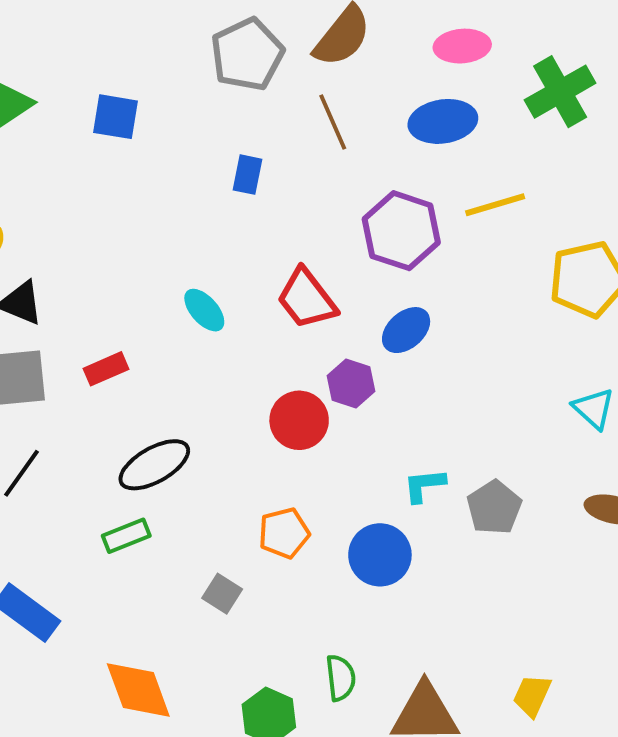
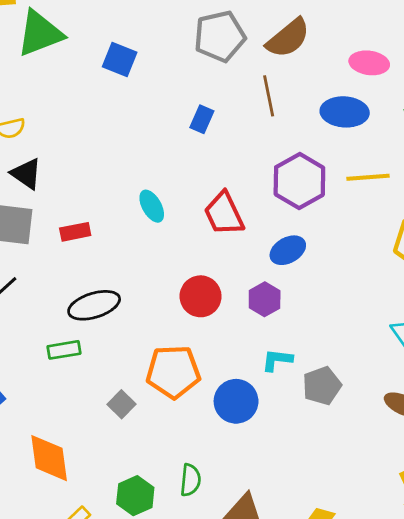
purple hexagon: (351, 383) -> (265, 299), moved
orange pentagon: (284, 533) -> (173, 372), size x1.5

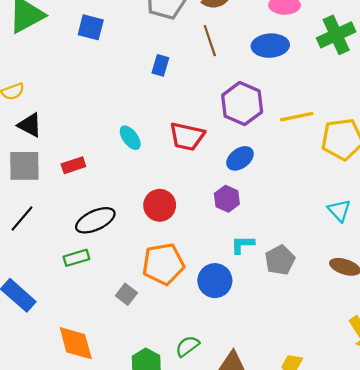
yellow line: (368, 177) -> (297, 117), moved
red trapezoid: (224, 214) -> (187, 136), turned -45
red circle: (201, 296) -> (160, 205), moved
green semicircle: (190, 480) -> (187, 346), turned -125

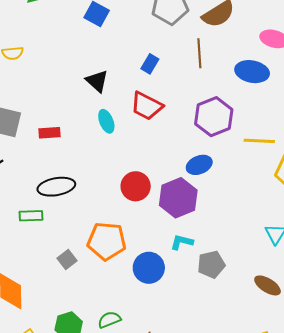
black triangle: (30, 125) -> (97, 81), moved
red trapezoid: (187, 136) -> (147, 106), moved
purple hexagon: (227, 199) -> (178, 198), size x1.6
red circle: (160, 205) -> (136, 186), moved

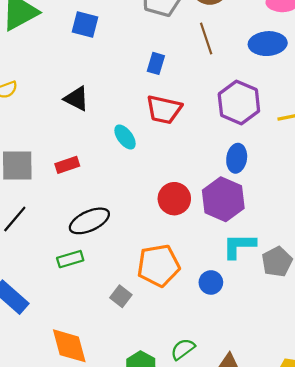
black triangle: (97, 81) -> (76, 99), moved
blue ellipse: (199, 165) -> (237, 158), turned -45
cyan L-shape: (182, 242) -> (239, 246), size x1.4
blue circle: (149, 268) -> (211, 282), size x0.7

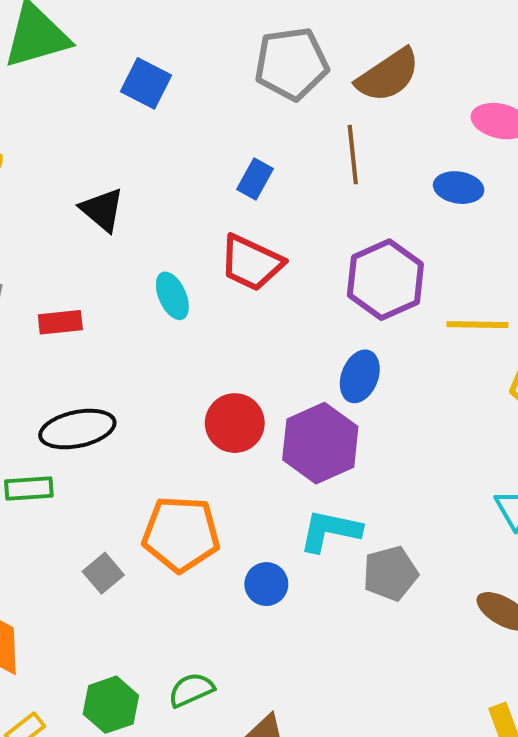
blue ellipse: (268, 44) -> (459, 188), size x0.7

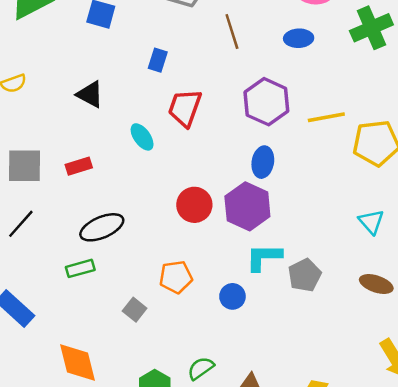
blue rectangle: (255, 179) -> (158, 60), moved
red trapezoid: (251, 263) -> (185, 108), turned 96
orange pentagon: (181, 534) -> (176, 277), size x0.7

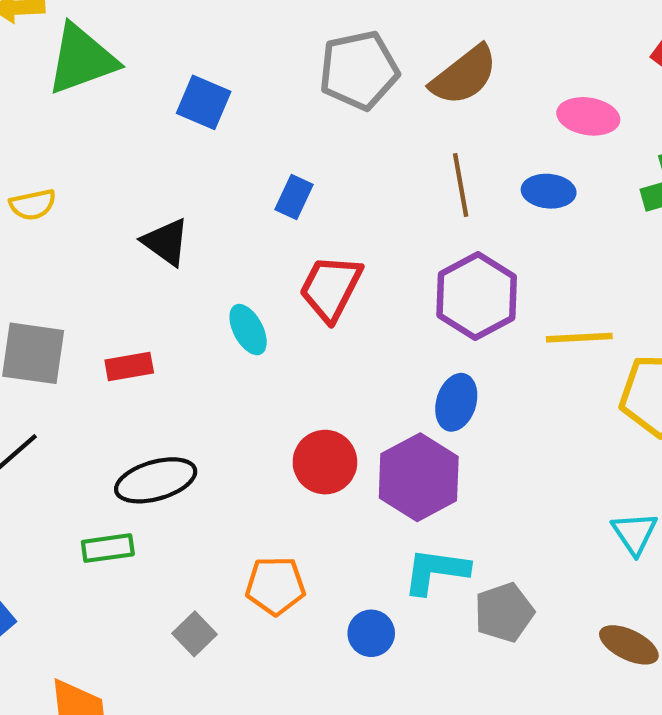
brown line: (232, 31) -> (461, 185), moved

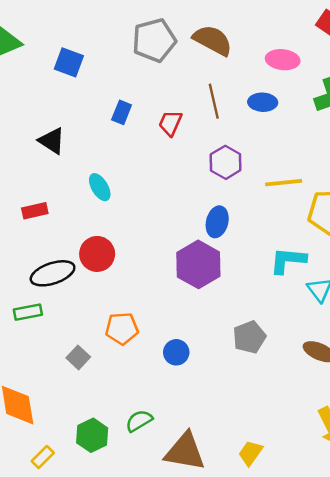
brown semicircle: (464, 75) -> (213, 40), turned -111
red trapezoid: (331, 288) -> (170, 123), moved, size x0.7
purple hexagon: (477, 296) -> (226, 162), size x0.7
red circle: (325, 462) -> (97, 254), moved
cyan L-shape: (436, 571) -> (288, 260), moved

